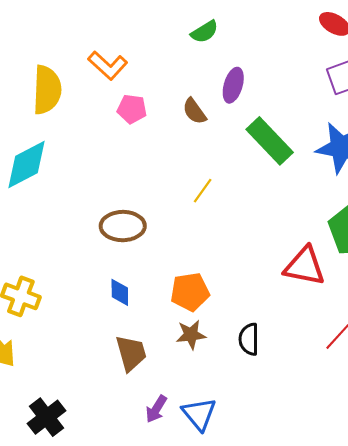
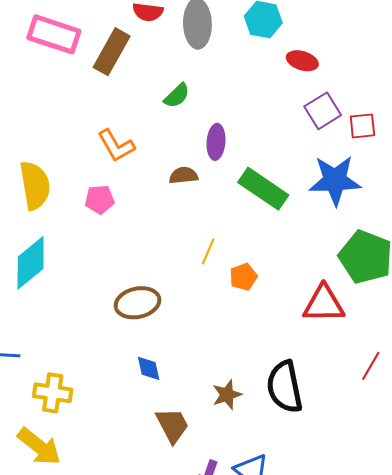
orange L-shape: (108, 65) -> (116, 146), moved, turned 30
pink pentagon: (132, 109) -> (100, 199), moved
brown semicircle: (194, 111) -> (184, 175), turned 132
orange pentagon: (190, 292) -> (243, 277), moved, size x0.7
black semicircle: (249, 339) -> (285, 387), size x1.6

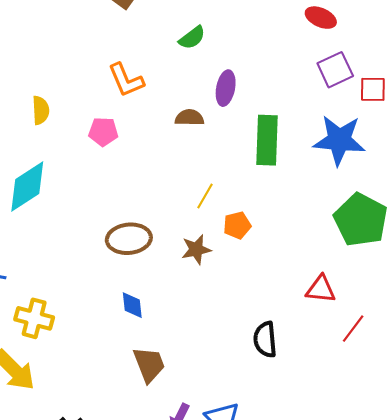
yellow semicircle: (35, 185) -> (41, 110), size x0.6
green rectangle: (263, 189) -> (267, 140), turned 51
red triangle: (324, 304) -> (321, 289), moved, size x0.7
black semicircle: (285, 387) -> (265, 339), size x0.7
brown star: (227, 395) -> (196, 249), moved

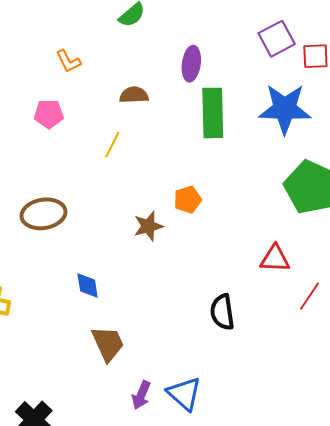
orange L-shape: (126, 80) -> (68, 61), size x0.7
purple ellipse: (226, 88) -> (191, 64), moved
yellow line: (205, 196) -> (112, 145), moved
brown ellipse: (129, 239) -> (43, 214), moved

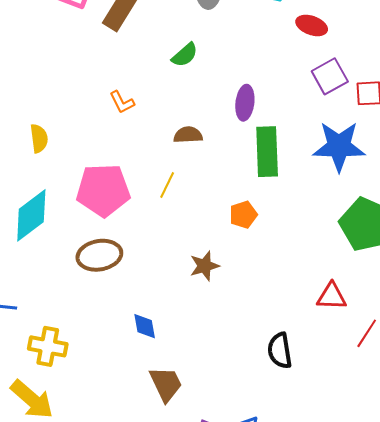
pink pentagon: (49, 114) -> (103, 190), moved, size x1.8
orange pentagon: (188, 200) -> (243, 215), moved

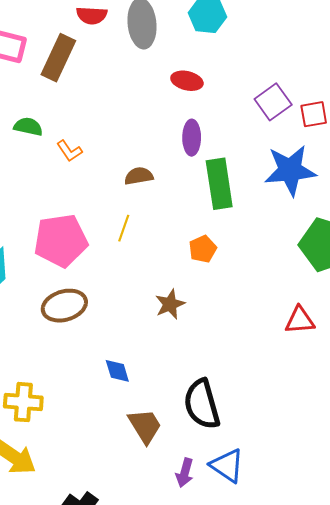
red ellipse: (312, 25) -> (187, 81), moved
green semicircle: (185, 55) -> (28, 127), moved, turned -120
black semicircle: (280, 351) -> (202, 404), moved, size x1.4

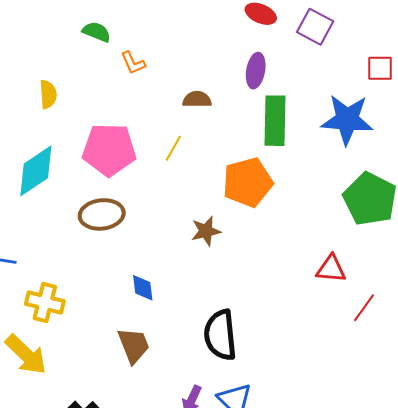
purple square: (273, 102) -> (315, 27), moved, turned -36
orange pentagon: (203, 249) -> (248, 182), size x1.8
brown trapezoid: (145, 426) -> (134, 345), moved

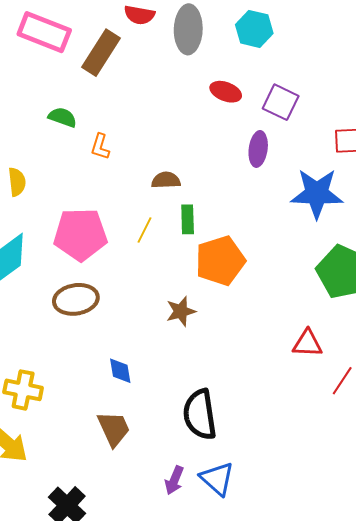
orange L-shape: (133, 63) -> (100, 147), turned 44
purple ellipse: (256, 71) -> (258, 149), moved
green rectangle: (275, 121) -> (188, 219), moved, size x0.6

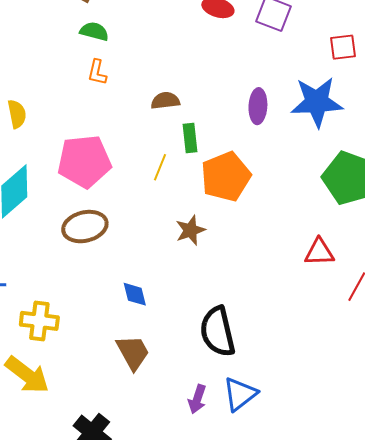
green semicircle: (62, 117) -> (94, 31), moved
purple ellipse: (258, 149) -> (258, 106), moved
yellow line: (144, 230) -> (160, 167), moved
blue triangle: (217, 479) -> (240, 394), turned 45

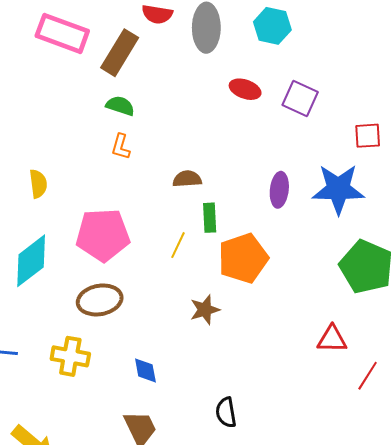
yellow cross: (39, 321) -> (70, 356), moved
black semicircle: (218, 332) -> (226, 412), size x0.6

